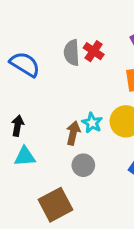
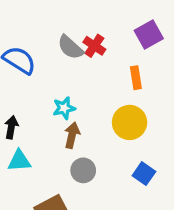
gray semicircle: (72, 53) -> (70, 47), turned -45
cyan star: (92, 123) -> (64, 108), moved, turned 30

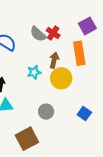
orange rectangle: (136, 78) -> (79, 53), size x1.6
yellow circle: (130, 122) -> (61, 78), moved
brown arrow: (72, 135) -> (54, 60), moved

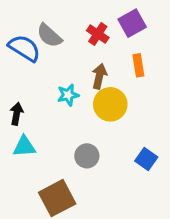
purple square: (87, 26) -> (132, 23), moved
gray semicircle: (38, 34) -> (49, 36), moved
orange rectangle: (79, 53) -> (138, 65), size x0.6

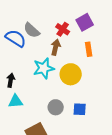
brown arrow: (99, 76) -> (56, 47), moved
cyan star: (68, 95) -> (44, 68), size x1.5
blue square: (146, 159) -> (80, 109), moved, turned -32

